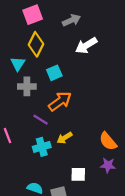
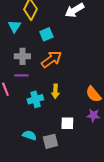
gray cross: (27, 86) -> (22, 56), moved
purple line: (41, 120) -> (21, 75), moved, turned -32
yellow arrow: (65, 138) -> (55, 91), turned -56

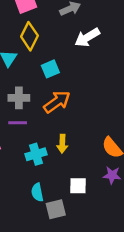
cyan semicircle: (29, 135) -> (37, 192), moved, turned -120

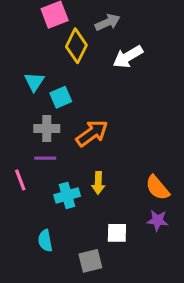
yellow diamond: (29, 36) -> (76, 46), moved
cyan square: (50, 69) -> (61, 97), moved
cyan semicircle: (37, 192) -> (45, 241), moved

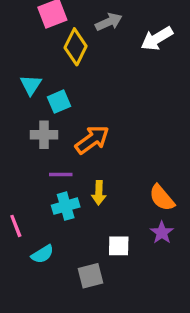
white arrow: (128, 57) -> (157, 39), moved
purple line: (45, 158) -> (61, 175), moved
pink line: (20, 180) -> (16, 226), moved
purple star: (157, 220) -> (162, 233), turned 30
cyan semicircle: (45, 241) -> (42, 254), turned -110

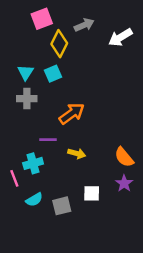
cyan square: (59, 102) -> (53, 74), moved
gray cross: (44, 135) -> (27, 99), moved
yellow arrow: (99, 193) -> (77, 153), turned -77
cyan cross: (66, 206) -> (33, 163), moved
gray square: (91, 276) -> (62, 206), moved

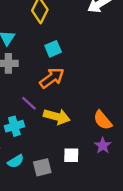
cyan square: (53, 74) -> (53, 49), moved
purple line: (48, 140) -> (29, 103), turned 42
yellow arrow: (77, 153) -> (57, 117), size x1.5

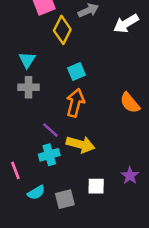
orange arrow: (52, 78) -> (75, 103), turned -40
orange semicircle: (103, 120) -> (130, 103), moved
cyan cross: (14, 126) -> (49, 155), moved

